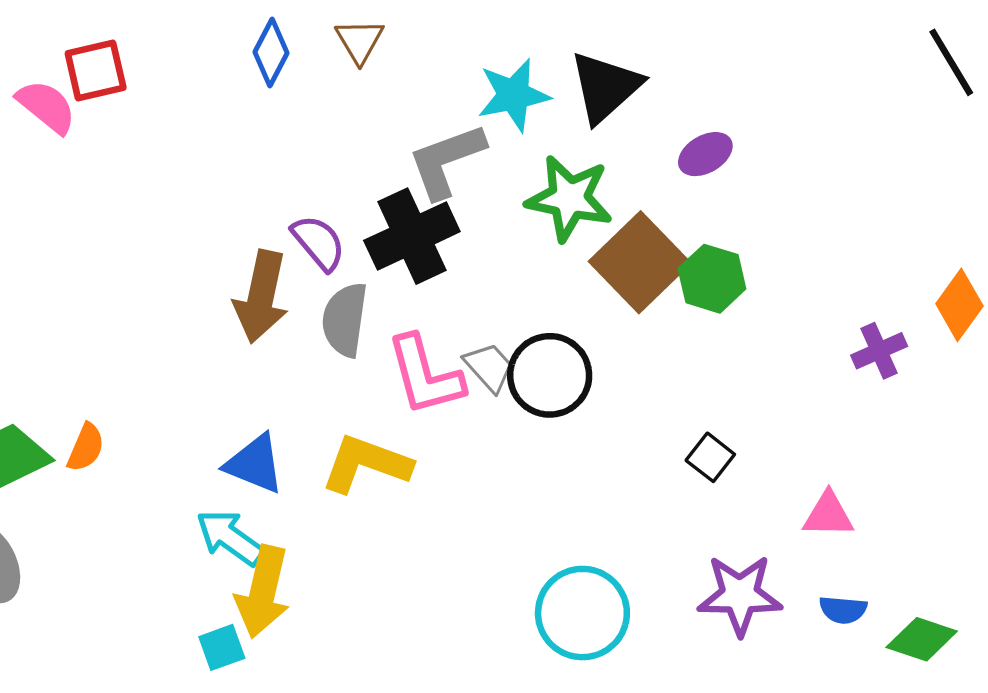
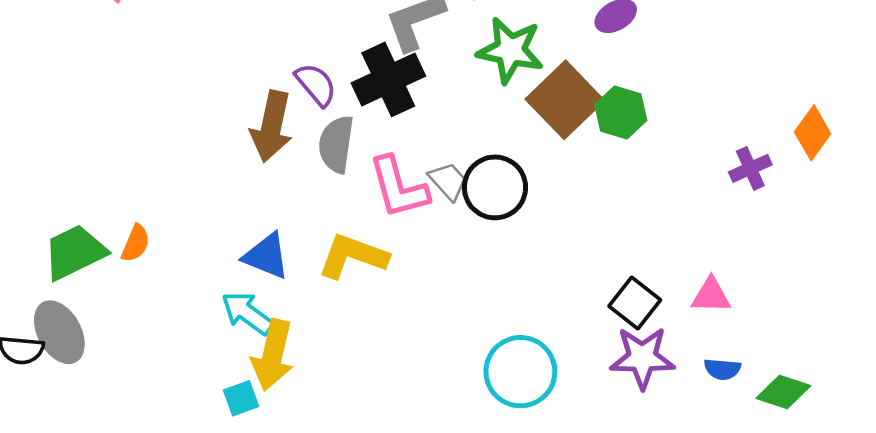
black square: (710, 457) -> (635, 303), moved, size x1.4

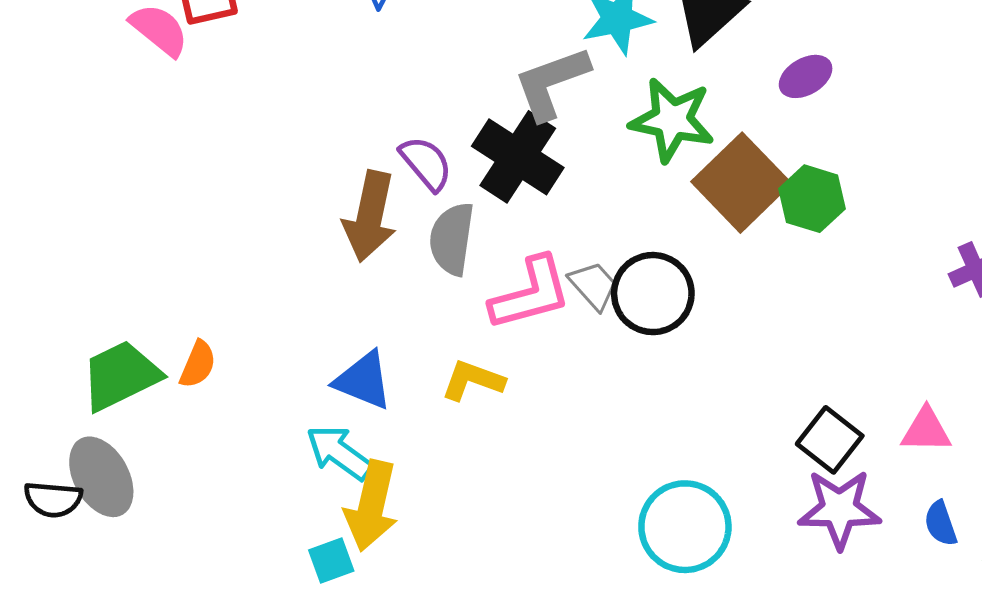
black cross: (388, 79) -> (518, 157), turned -32
pink L-shape: (398, 187) -> (531, 294), turned -90
yellow L-shape: (353, 256) -> (473, 380), size x0.7
blue semicircle: (722, 369) -> (941, 523), turned 66

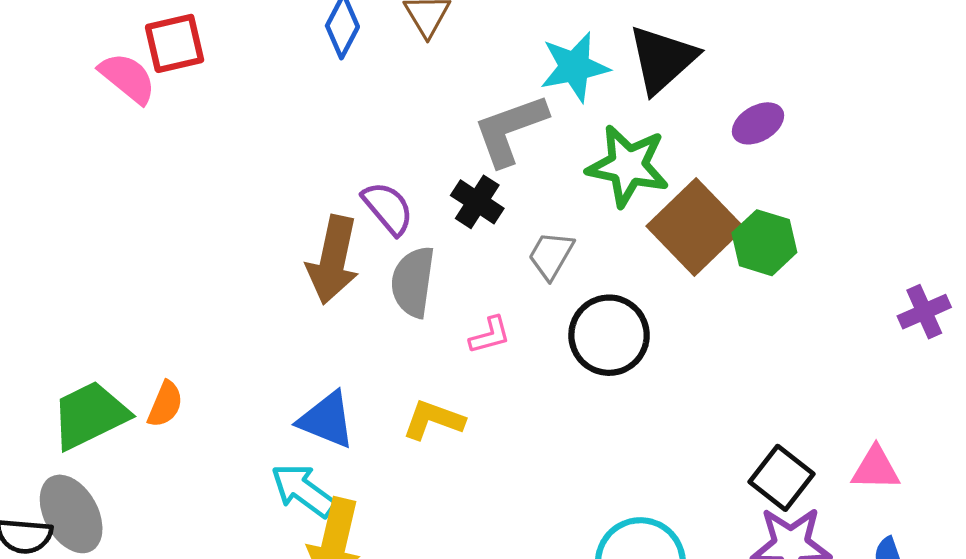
black cross: (518, 157) -> (477, 202), size x0.6
gray trapezoid: (593, 286) -> (551, 255), moved, turned -108
pink L-shape: (531, 294) -> (490, 335), size x0.5

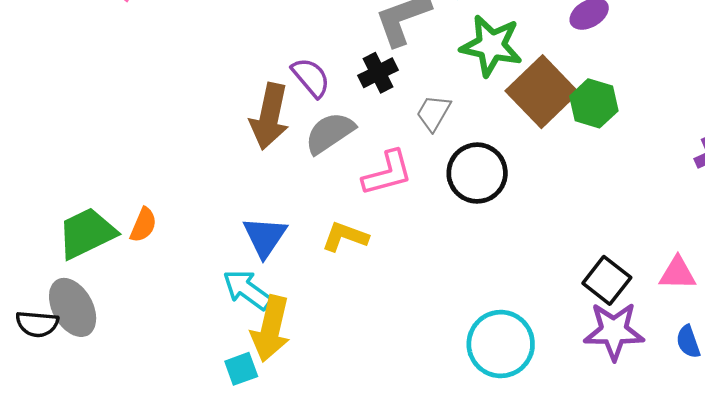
black cross: (477, 202) -> (378, 73), turned 30
gray semicircle: (413, 282) -> (330, 133), turned 48
pink L-shape: (490, 335) -> (387, 173), size x1.6
blue triangle: (327, 420) -> (265, 237), turned 42

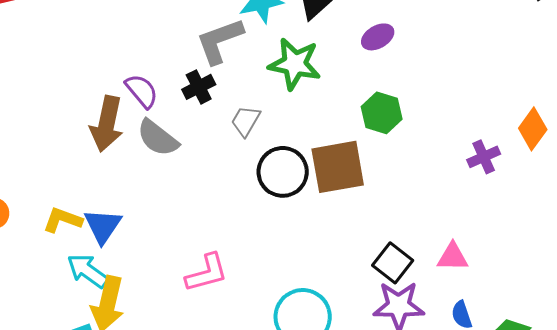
brown square: (542, 92) -> (338, 167), moved, turned 34
gray semicircle: (330, 133) -> (158, 138), turned -108
pink L-shape: (387, 173) -> (207, 273), moved
yellow L-shape: (345, 237) -> (63, 220), moved

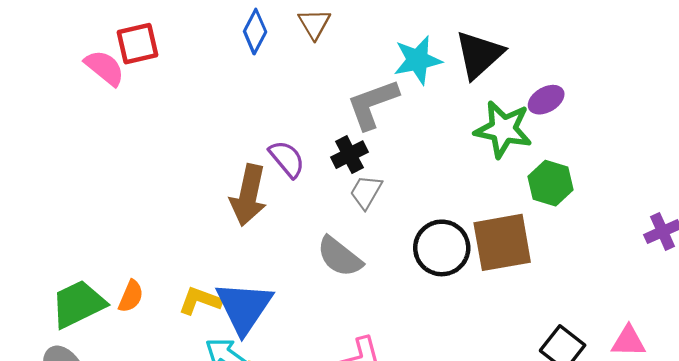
green star: (295, 64) -> (503, 129), moved
gray trapezoid: (246, 121) -> (366, 192), moved
gray semicircle: (158, 138) -> (340, 257), moved
blue triangle: (103, 226) -> (244, 307), size x1.4

